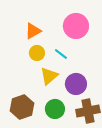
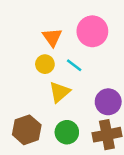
orange triangle: (33, 31) -> (52, 37), moved, turned -36
purple circle: (76, 84) -> (108, 102), moved

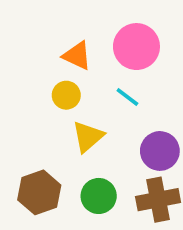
orange triangle: (52, 37) -> (77, 56), turned -30
cyan line: (74, 65) -> (127, 97), moved

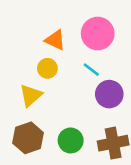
yellow triangle: (88, 137) -> (31, 95), moved
purple circle: (160, 151) -> (109, 94), moved

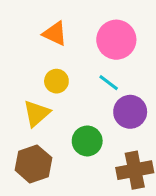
orange triangle: (55, 40) -> (55, 34), moved
green circle: (71, 140) -> (87, 141), moved

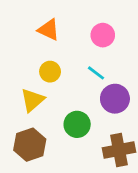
pink circle: (116, 40) -> (103, 35), size x0.7

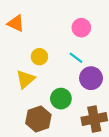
orange triangle: (49, 30) -> (16, 23), moved
brown hexagon: (30, 145) -> (38, 119), moved

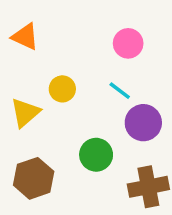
yellow triangle: (25, 79) -> (25, 113), moved
brown hexagon: (38, 119) -> (34, 178), moved

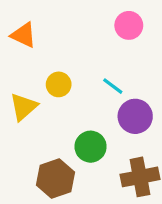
pink circle: (128, 43) -> (129, 25), moved
brown hexagon: (34, 178) -> (55, 179), moved

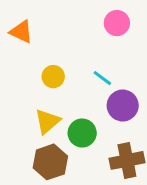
yellow triangle: (24, 107) -> (47, 121), moved

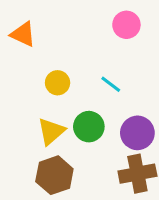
purple circle: (123, 106) -> (137, 133), moved
green circle: (82, 133) -> (89, 127), moved

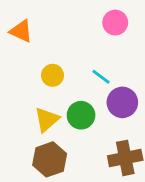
purple circle: (137, 133) -> (122, 102), moved

